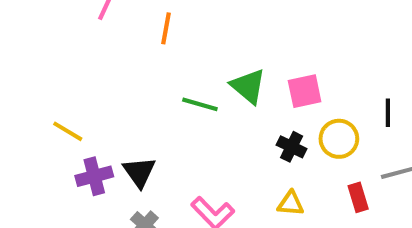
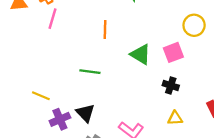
orange line: (166, 28) -> (105, 30), moved
green line: (200, 104) -> (90, 72), moved
yellow circle: (339, 139) -> (194, 25), moved

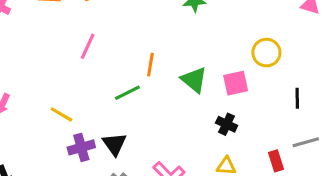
pink line: (53, 19) -> (88, 46), moved
orange line: (105, 30) -> (150, 65), moved
green line: (90, 72) -> (127, 93), turned -42

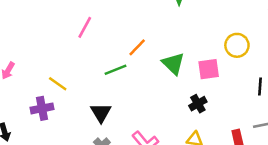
orange line: (150, 65) -> (137, 47), turned 30
black cross: (227, 124) -> (198, 104), turned 30
purple cross: (81, 147) -> (42, 108), moved

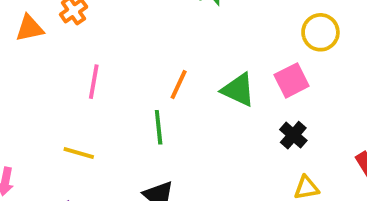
green line: (115, 70) -> (159, 127), turned -55
yellow line: (58, 84) -> (79, 153), moved

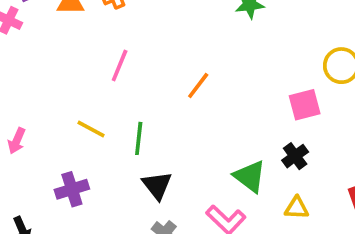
green triangle: (238, 90) -> (250, 176), moved
green line: (159, 127) -> (139, 138), moved

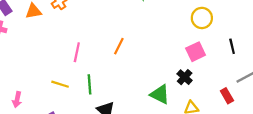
pink line: (120, 66) -> (77, 52), moved
pink square: (305, 105) -> (196, 52), moved

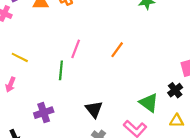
yellow line: (60, 84) -> (20, 57), moved
green line: (89, 84) -> (61, 70), moved

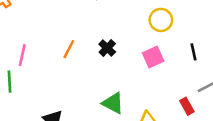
black cross: (175, 90) -> (107, 48), moved

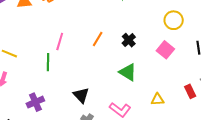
pink square: (153, 57) -> (165, 50), turned -30
green triangle: (113, 103) -> (128, 72), moved

